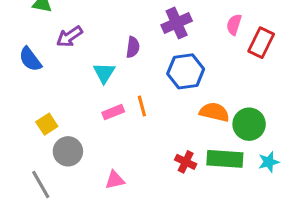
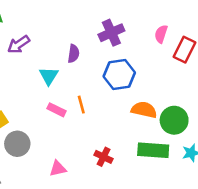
pink rectangle: (113, 112) -> (57, 110), turned 48
red cross: (186, 162) -> (104, 157), moved

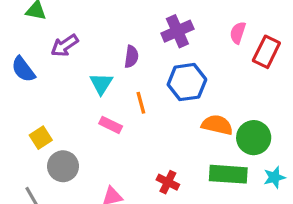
orange line: (81, 105) -> (141, 103), moved

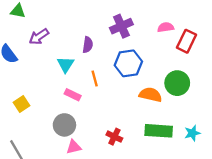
pink semicircle: (238, 33) -> (166, 27), turned 63
green circle: (254, 138) -> (177, 83), moved
gray circle: (63, 166) -> (64, 125), moved

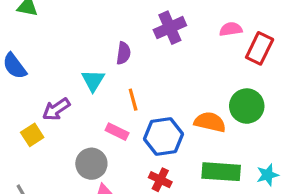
purple arrow: (39, 37) -> (56, 109), moved
blue hexagon: (128, 63) -> (163, 136), moved
pink rectangle: (73, 95) -> (117, 132), moved

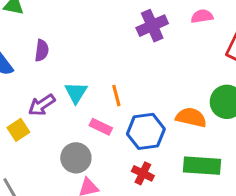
pink semicircle: (231, 29) -> (202, 16), moved
purple semicircle: (123, 53) -> (42, 50), moved
cyan triangle: (93, 80) -> (76, 93), moved

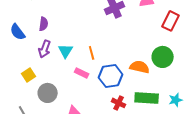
purple arrow: (42, 105) -> (45, 49), moved, turned -36
gray circle: (76, 158) -> (48, 93), moved
red cross: (143, 173) -> (119, 103), moved

